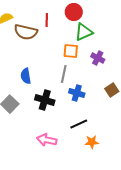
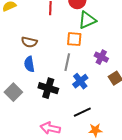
brown semicircle: (26, 32) -> (29, 42), moved, size x0.7
purple cross: (98, 58) -> (101, 57), moved
blue cross: (77, 93) -> (80, 81), turned 35

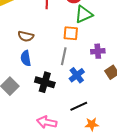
purple cross: (101, 57) -> (98, 51), turned -32

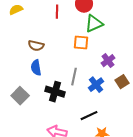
purple cross: (98, 51) -> (108, 61), turned -32
gray line: (64, 56) -> (74, 77), moved
blue cross: (77, 75) -> (96, 85), moved

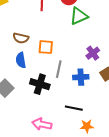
orange square: (81, 43) -> (46, 47), moved
blue cross: (96, 85) -> (81, 77), turned 35
black line: (89, 116) -> (74, 108), turned 36

